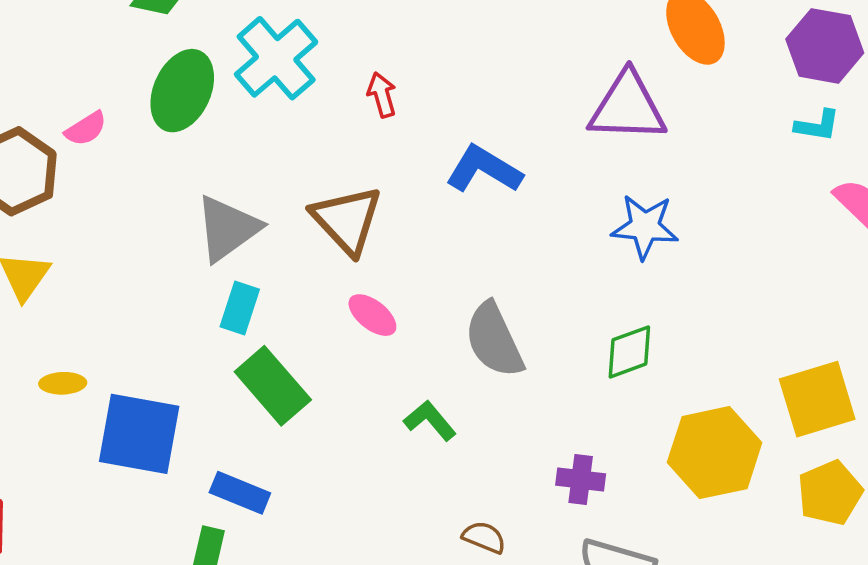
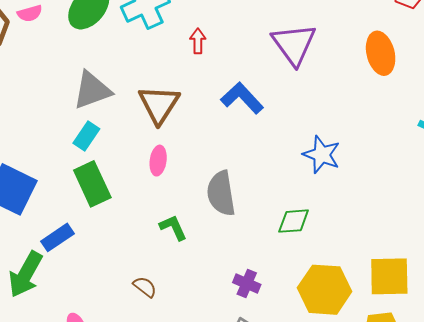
purple triangle: (628, 107) -> (294, 44), moved, turned 36
pink ellipse: (372, 315) -> (158, 161), turned 44
blue rectangle: (240, 493) -> (58, 237), turned -72
brown semicircle: (484, 537) -> (145, 287), moved

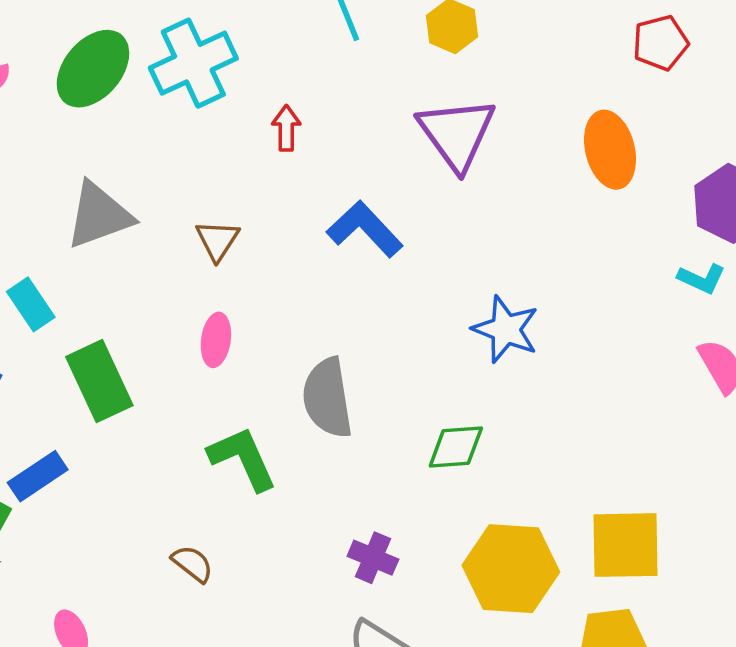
brown triangle: (159, 104) -> (217, 240), size x0.6
cyan rectangle: (86, 136) -> (31, 304), moved, turned -68
green L-shape: (173, 228) -> (243, 458), size x1.4

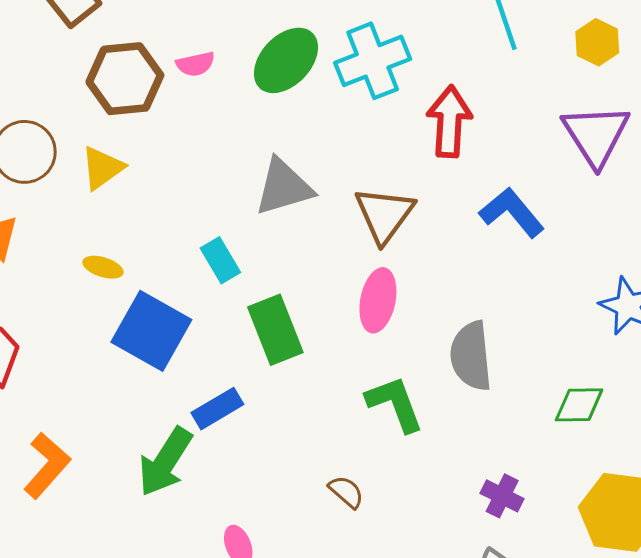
red arrow: (286, 128) -> (449, 122), size x1.8
brown triangle: (217, 240) -> (384, 215), size x1.6
pink ellipse: (216, 340) -> (378, 300), size x1.4

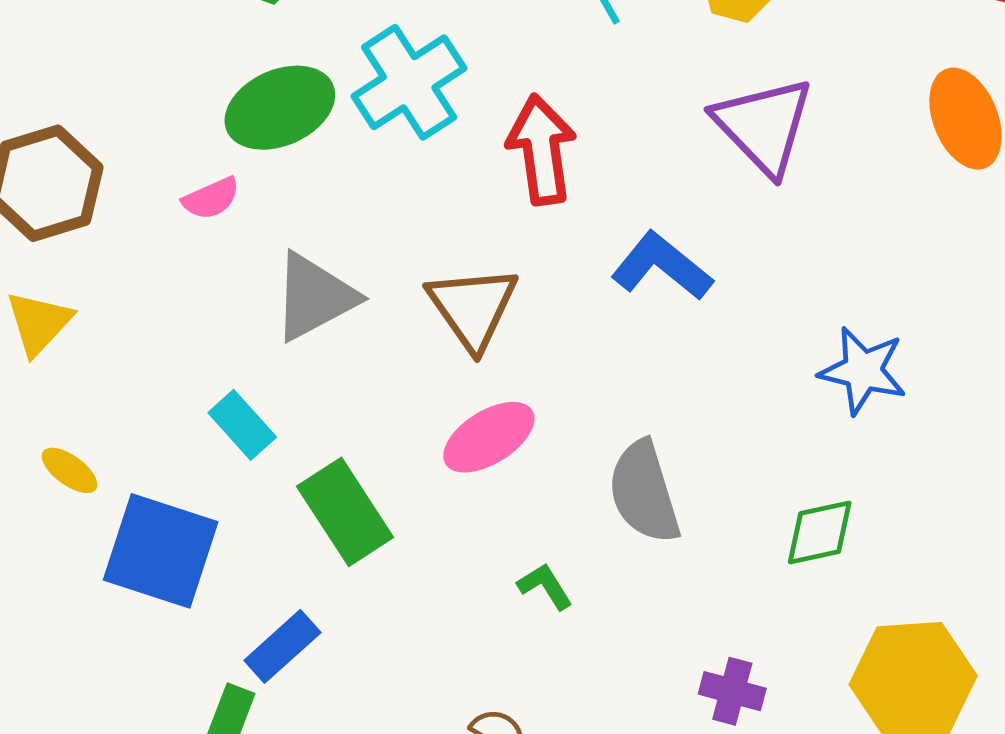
green ellipse: (286, 60) -> (280, 108), turned 34
pink semicircle: (195, 64) -> (211, 198), moved
yellow ellipse: (103, 267) -> (70, 470), turned 30
pink ellipse: (378, 300) -> (489, 437), turned 58
green L-shape: (395, 404) -> (545, 586), size x0.6

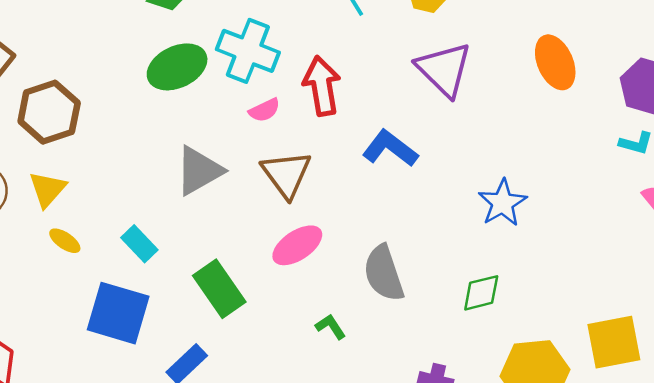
cyan cross: (409, 82) -> (248, 51), turned -34
pink semicircle: (211, 198) -> (264, 110), moved
blue star: (863, 371) -> (502, 203), turned 30
cyan rectangle: (242, 425) -> (139, 244), moved
yellow ellipse: (70, 470) -> (65, 241), moved

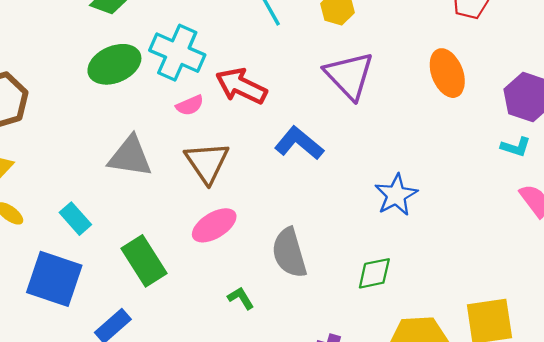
red arrow: (322, 86) -> (241, 86), turned -57
gray triangle: (199, 171) -> (130, 156), turned 36

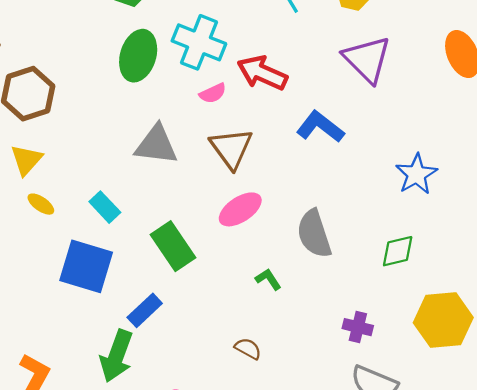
green ellipse: (114, 64) -> (138, 56), turned -48

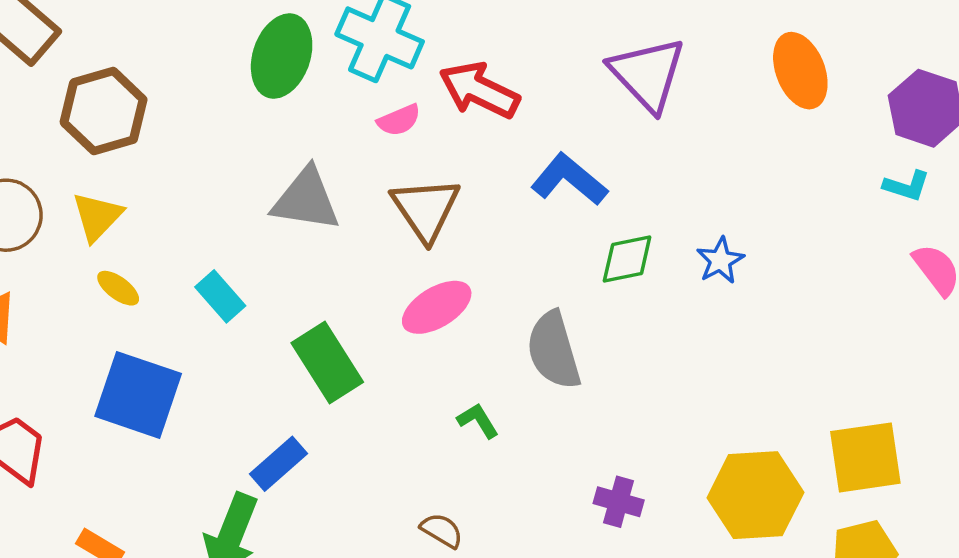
blue star: (416, 174) -> (720, 260), size x0.7
green diamond: (398, 251) -> (627, 259), moved
blue square: (86, 266) -> (138, 395), moved

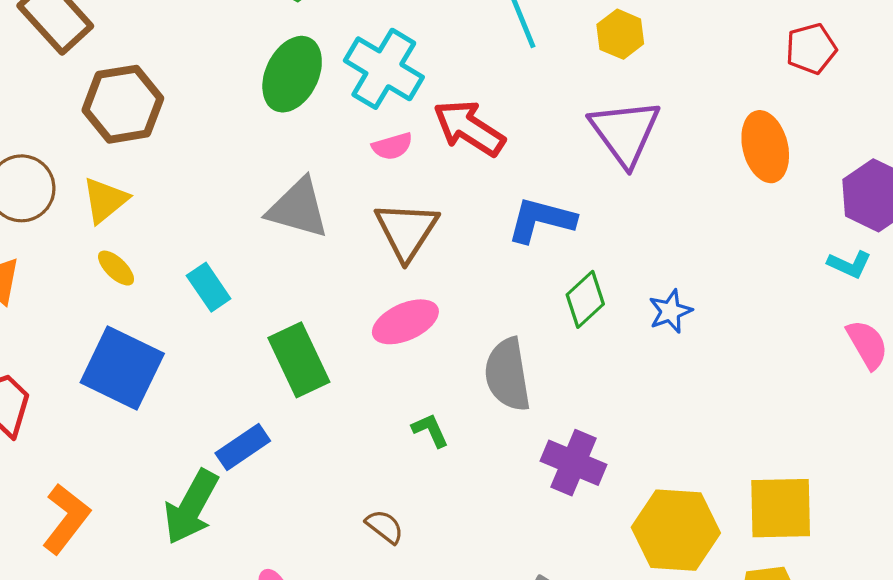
blue L-shape: (569, 180) -> (541, 220), turned -32
green diamond: (627, 259) -> (585, 299), turned -38
purple cross: (619, 502) -> (574, 463), moved, size x1.4

